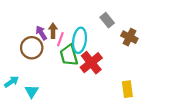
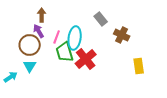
brown arrow: (53, 31) -> (42, 15), moved
yellow rectangle: (127, 89) -> (139, 66), moved
cyan triangle: (32, 91) -> (30, 66), moved

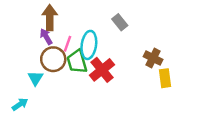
brown arrow: (42, 15) -> (50, 18), size x1.5
brown cross: (122, 35) -> (153, 58), moved
brown circle: (30, 45) -> (53, 59), moved
cyan arrow: (11, 77) -> (20, 104), moved

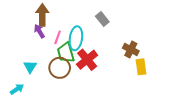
brown circle: (53, 59) -> (60, 68), moved

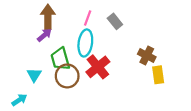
purple arrow: (39, 31) -> (44, 35), turned 80
pink line: (58, 37) -> (88, 18), moved
green trapezoid: (66, 53) -> (60, 59), moved

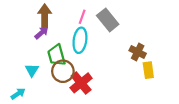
gray rectangle: (115, 21) -> (108, 20), size x1.5
red cross: (98, 67) -> (81, 83), moved

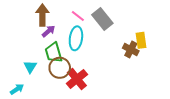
pink line: (82, 17) -> (78, 16), turned -72
purple arrow: (42, 33) -> (48, 31), moved
yellow rectangle: (148, 70) -> (141, 40), moved

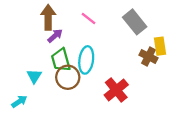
gray rectangle: (102, 19) -> (135, 22), moved
cyan ellipse: (76, 38) -> (86, 60), moved
red cross: (77, 79) -> (116, 90), moved

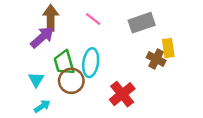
gray rectangle: (135, 22) -> (142, 23), turned -70
purple arrow: (55, 36) -> (42, 37), moved, size x1.5
cyan arrow: (19, 101) -> (42, 106), moved

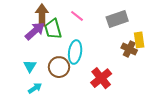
green trapezoid: (64, 63) -> (53, 29), moved

